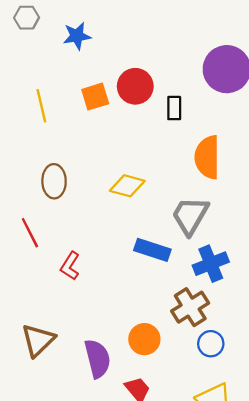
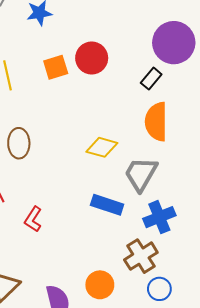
black rectangle: (174, 108) -> (151, 79), moved, turned 40
yellow diamond: (127, 186) -> (102, 147), moved

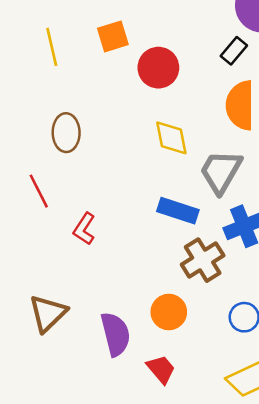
red circle: (92, 58) -> (158, 68), moved
yellow diamond: (102, 147) -> (171, 138), turned 64
brown cross: (141, 256) -> (203, 260), moved

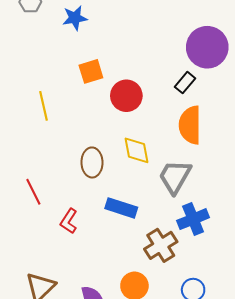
yellow line: (52, 47) -> (43, 106), moved
brown ellipse: (66, 133) -> (92, 162), moved
blue rectangle: (178, 211) -> (121, 208), moved

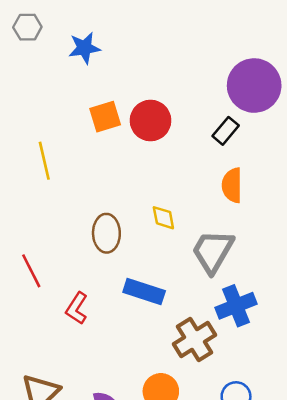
red circle: (126, 96) -> (150, 120), moved
orange semicircle: (190, 125) -> (232, 185), size x0.7
yellow diamond: (136, 150) -> (163, 218), size x0.7

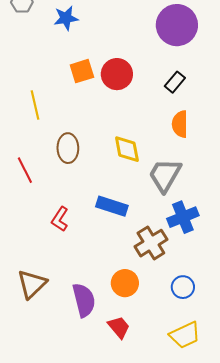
purple circle: (254, 86) -> (177, 25), moved
yellow diamond: (163, 218) -> (127, 149), size x1.4
brown ellipse: (106, 233) -> (68, 148), moved
red line: (31, 271) -> (25, 170), moved

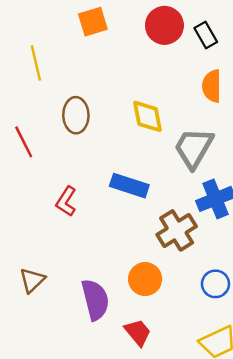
red circle: (117, 74) -> (164, 25), moved
black rectangle: (175, 82) -> (206, 35), turned -70
brown triangle: (32, 284) -> (32, 280), size x0.7

